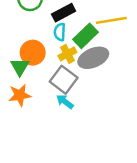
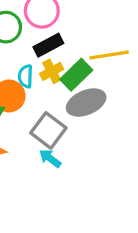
cyan semicircle: (60, 32) -> (25, 76), moved
yellow cross: (67, 54) -> (52, 71), moved

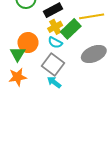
cyan semicircle: (25, 76) -> (55, 43), moved, turned -64
gray ellipse: (86, 103) -> (94, 54), moved

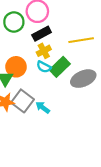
green rectangle: (71, 29) -> (60, 67), moved
gray square: (53, 64) -> (22, 101), moved

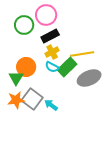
yellow line: (81, 40) -> (82, 54), moved

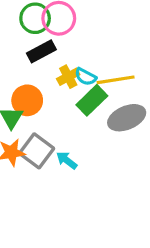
green circle: (24, 25) -> (35, 18), moved
black rectangle: (50, 36) -> (41, 51), moved
cyan semicircle: (52, 67) -> (86, 77), moved

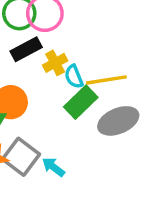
yellow cross: (68, 77) -> (55, 63), moved
cyan semicircle: (86, 77) -> (74, 77), turned 40

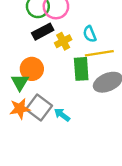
cyan semicircle: (74, 77) -> (90, 34), moved
green rectangle: (81, 102) -> (81, 69), turned -50

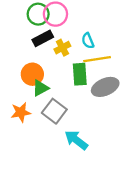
green triangle: (20, 82) -> (40, 88), moved, turned 30
gray square: (39, 107) -> (54, 111), moved
cyan arrow: (62, 115) -> (76, 140), moved, size x1.5

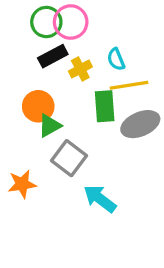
orange star: (21, 112) -> (22, 184), moved

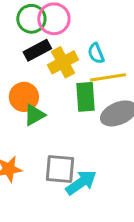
yellow cross: (80, 69) -> (63, 62), size x1.4
gray square: (69, 158) -> (60, 169), moved, turned -32
cyan arrow: (100, 199) -> (81, 183), turned 108

